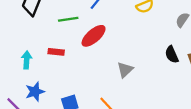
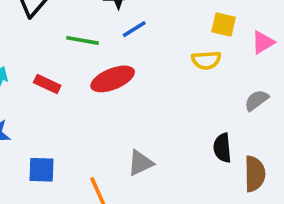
gray triangle: (125, 70) -> (140, 163), moved

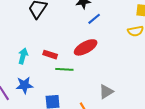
green line: (82, 40) -> (64, 69), moved

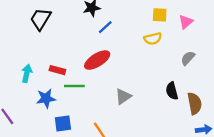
blue star: (24, 85) -> (46, 98), moved
gray triangle: (106, 92) -> (123, 96), moved

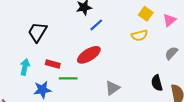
yellow square: (160, 15) -> (146, 14), turned 32
black trapezoid: (41, 19) -> (37, 32), moved

